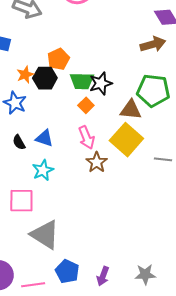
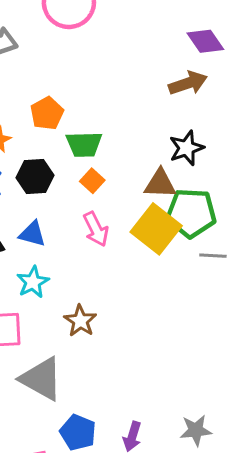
black hexagon: (45, 78) -> (35, 177), moved
black star: (101, 83) -> (187, 148), moved
green pentagon: (153, 90) -> (191, 213), moved
brown star: (97, 162) -> (80, 321), moved

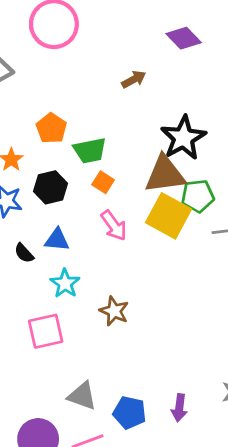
brown arrow: (188, 83) -> (134, 79), moved, size x0.7
black star: (187, 148) -> (183, 138), size x1.4
brown triangle: (160, 184) -> (165, 174), size x1.4
green pentagon: (191, 213) -> (198, 196), size x0.7
gray triangle: (41, 379) -> (82, 396), moved, size x0.7

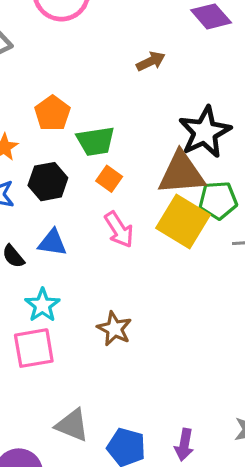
cyan star: (65, 283) -> (42, 305), moved

